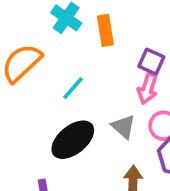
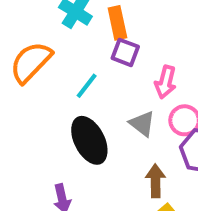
purple square: (151, 62) -> (125, 52), moved
black ellipse: (73, 140) -> (89, 140), turned -75

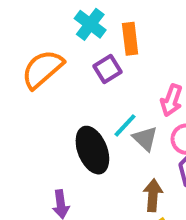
purple square: (125, 52) -> (107, 69), moved, turned 32
cyan line: (87, 86) -> (125, 125), moved

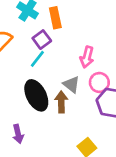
cyan line: (125, 125) -> (37, 59), moved
brown arrow: (153, 195) -> (61, 102), moved

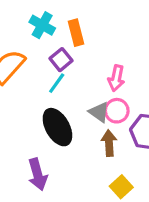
pink circle: (99, 82) -> (117, 111), moved
brown arrow: (61, 102) -> (109, 143), moved
purple arrow: (18, 134) -> (38, 174), size x1.4

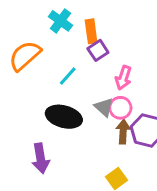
purple square: (61, 60) -> (98, 50), moved
black ellipse: (57, 127) -> (64, 117), turned -52
brown arrow: (109, 143) -> (123, 132), moved

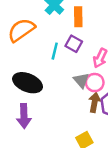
purple square: (98, 50) -> (74, 44), moved, turned -35
cyan line: (68, 76) -> (55, 51), turned -35
black ellipse: (64, 117) -> (28, 83), moved

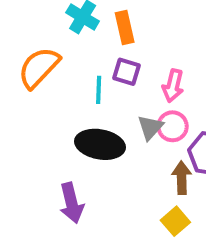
gray triangle: (81, 80) -> (150, 127), turned 35
black ellipse: (28, 83) -> (100, 144), moved
brown arrow: (95, 102) -> (182, 178), moved

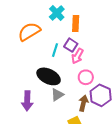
pink arrow: (173, 86) -> (77, 56), moved
gray triangle: (150, 127) -> (57, 95), moved

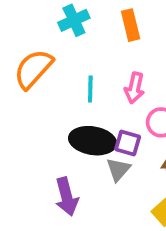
cyan cross: (57, 13) -> (74, 20), turned 35
orange rectangle: (76, 24) -> (131, 25), moved
purple square: (71, 45) -> (128, 143), moved

